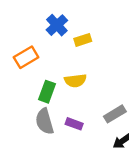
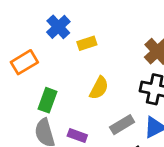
yellow semicircle: (75, 81) -> (99, 88), moved, turned -55

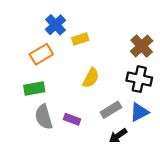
orange rectangle: (24, 62) -> (41, 54), moved
green rectangle: (47, 100) -> (34, 89), moved, turned 60

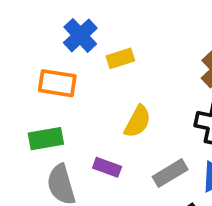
orange rectangle: (41, 54) -> (57, 83), turned 40
purple rectangle: (72, 119) -> (107, 167), moved

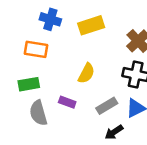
blue cross: (80, 35) -> (50, 19), turned -30
yellow rectangle: (120, 58) -> (91, 25), moved, size x1.5

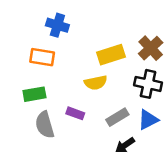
yellow rectangle: (91, 25) -> (111, 55), moved
yellow semicircle: (86, 73) -> (96, 83), turned 50

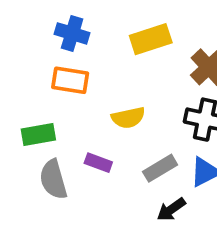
yellow rectangle: (111, 55) -> (151, 39), moved
orange rectangle: (42, 57) -> (70, 80), moved

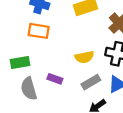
yellow semicircle: (128, 118) -> (84, 57), moved

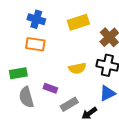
gray rectangle: (91, 82) -> (69, 104), moved

